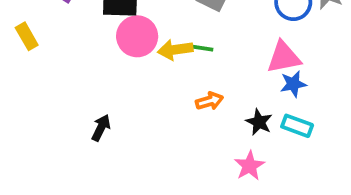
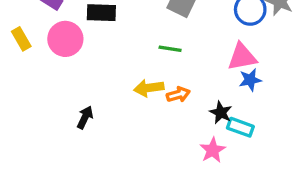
pink circle: (137, 36) -> (65, 39), moved
yellow arrow: (175, 50) -> (149, 88), moved
cyan rectangle: (297, 126) -> (240, 127), moved

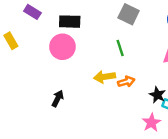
pink circle: (65, 39) -> (62, 47), moved
green line: (170, 49) -> (120, 48), turned 63

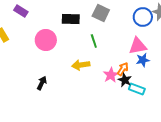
black rectangle: (70, 22) -> (71, 19), moved
orange arrow: (126, 82) -> (123, 69), moved, turned -40
pink star: (151, 122) -> (111, 75), moved

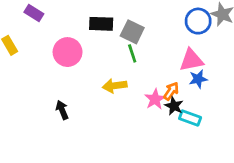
gray square: (101, 13) -> (132, 32), moved
black arrow: (42, 83) -> (62, 110), turned -48

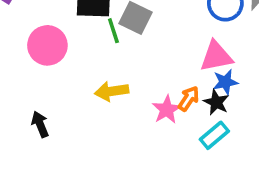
green line: (132, 53) -> (113, 31), moved
black star: (174, 106) -> (216, 102), moved
cyan rectangle: (190, 118) -> (214, 135), turned -60

